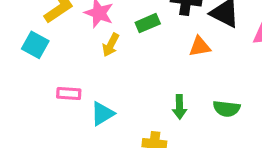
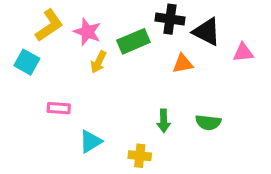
green rectangle: (148, 23) -> (133, 41), size x1.4
cyan triangle: (102, 114) -> (91, 141), moved

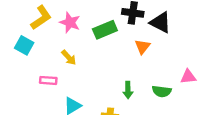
pink triangle: (243, 52) -> (188, 77), moved
yellow arrow: (98, 62) -> (69, 58), moved, turned -70
orange triangle: (183, 64) -> (142, 47), turned -42

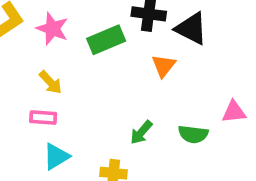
pink rectangle: (48, 80) -> (43, 118), moved
green arrow: (128, 90) -> (141, 132), turned 42

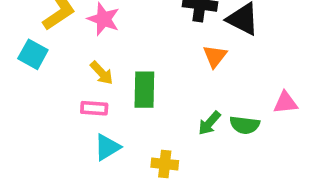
green rectangle: (106, 40) -> (144, 90), moved, turned -66
green arrow: (141, 132) -> (209, 123), moved

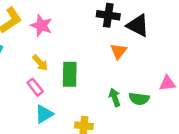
pink rectangle: (94, 108) -> (35, 87), turned 48
green arrow: (209, 123) -> (115, 97), turned 120

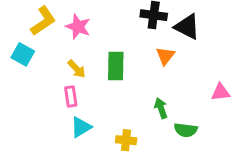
green rectangle: (70, 74) -> (116, 66), moved
pink rectangle: (35, 87) -> (71, 97), turned 30
green semicircle: (139, 99) -> (186, 130), moved

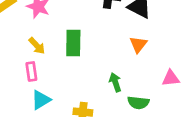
orange triangle: (165, 56) -> (138, 44), moved
pink triangle: (221, 92) -> (171, 78), moved

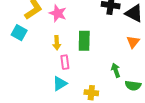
yellow arrow: (37, 46) -> (57, 43), turned 40
pink rectangle: (31, 71) -> (65, 62), moved

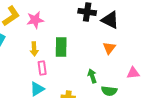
pink star: (58, 13) -> (35, 20), turned -30

